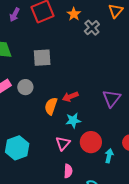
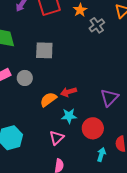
orange semicircle: (51, 106) -> (48, 99), turned 30
red circle: (91, 142) -> (93, 128), moved

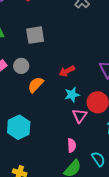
orange semicircle: (48, 99) -> (36, 85), moved
pink triangle: (57, 138) -> (80, 116), moved

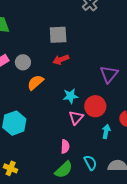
gray square: (35, 35) -> (58, 35), moved
red arrow: (67, 71) -> (61, 60), moved

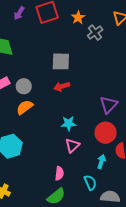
orange semicircle: (35, 82) -> (25, 107), moved
red circle: (95, 106) -> (106, 133), moved
cyan semicircle: (90, 163) -> (90, 183), moved

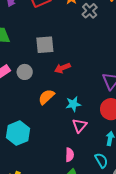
gray square: (61, 61) -> (45, 45), moved
orange semicircle: (25, 107) -> (46, 97), moved

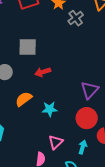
pink triangle: (80, 126) -> (56, 142), moved

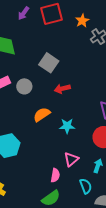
gray square: (28, 47) -> (49, 63), turned 30

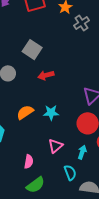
orange semicircle: (42, 114) -> (25, 112), moved
pink semicircle: (55, 175) -> (29, 162), moved

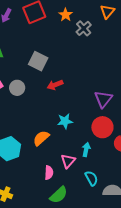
orange semicircle: (25, 112) -> (41, 138), moved
pink triangle: (55, 146) -> (68, 161), moved
cyan arrow: (82, 152) -> (86, 150), moved

